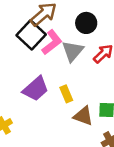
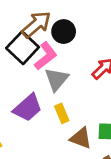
black circle: (86, 23) -> (64, 32), moved
gray triangle: (73, 51) -> (57, 79), moved

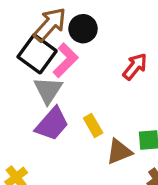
gray triangle: (57, 79) -> (48, 90), moved
brown triangle: (81, 138) -> (119, 152), turned -35

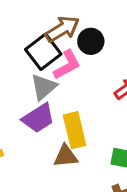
yellow rectangle: (93, 125) -> (75, 130), size x1.6
brown triangle: (119, 152) -> (66, 156), moved

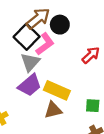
yellow rectangle: (75, 130) -> (57, 90), turned -45

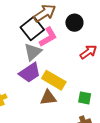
black circle: (60, 25) -> (74, 23), moved

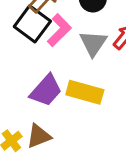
gray triangle: (33, 52) -> (93, 43), moved
brown triangle: (48, 98) -> (39, 136), moved

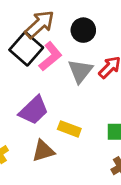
yellow rectangle: (85, 92) -> (69, 129), moved, size x0.7
brown triangle: (39, 136) -> (43, 151), moved

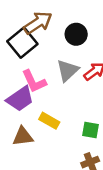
pink L-shape: (50, 56) -> (34, 81), moved, turned 96

